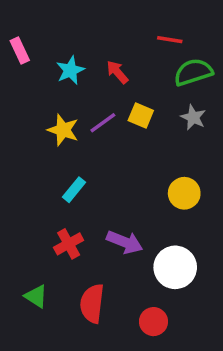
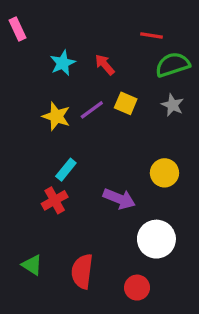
pink rectangle: (20, 50) -> (17, 29), moved
purple arrow: (125, 242) -> (119, 199), moved
red cross: (69, 244) -> (55, 200), moved

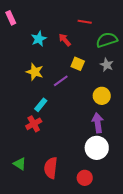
red line: (152, 36) -> (85, 22), moved
purple line: (92, 110) -> (61, 81), moved
yellow circle: (164, 173) -> (102, 96), moved
purple arrow: (119, 199) -> (98, 123), moved, turned -120

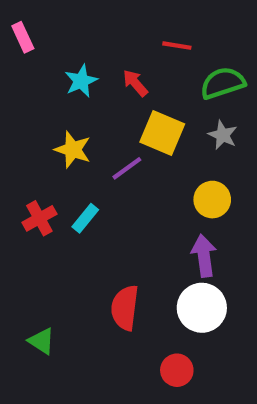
yellow square: (78, 64) -> (162, 133), size x1.5
red cross: (34, 124) -> (39, 218), moved
red semicircle: (51, 168) -> (125, 308), moved

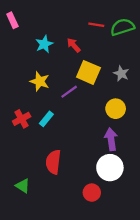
green semicircle: (223, 83) -> (122, 27), moved
red semicircle: (125, 308) -> (53, 162), moved
red circle: (177, 370) -> (92, 193), moved

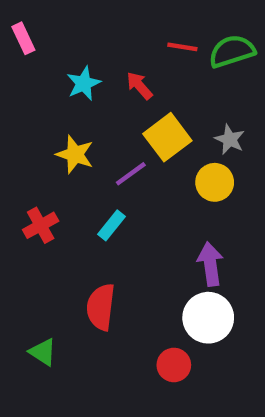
yellow square: (88, 72) -> (167, 137), turned 30
yellow circle: (116, 109) -> (215, 182), moved
cyan rectangle: (46, 119) -> (112, 225), moved

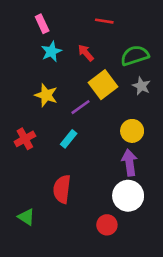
pink rectangle: (23, 38) -> (42, 24), moved
red line: (182, 47) -> (104, 21), moved
green semicircle: (232, 51) -> (135, 55), moved
yellow circle: (215, 182) -> (132, 131), moved

